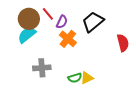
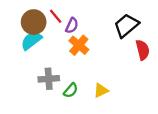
black trapezoid: (93, 22) -> (126, 26), moved
green semicircle: (75, 78) -> (71, 90), moved, turned -32

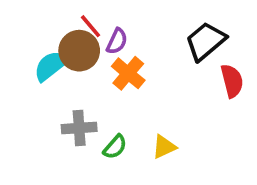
brown circle: (34, 22) -> (79, 51), moved

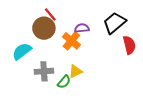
purple semicircle: (117, 41) -> (82, 28), moved, turned -120
cyan semicircle: (51, 66) -> (22, 51), moved
yellow triangle: (164, 147) -> (76, 71), moved

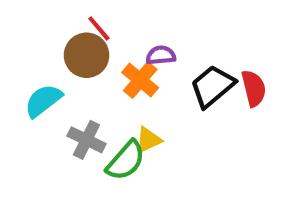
black trapezoid: (115, 23) -> (212, 86), moved
gray cross: (44, 71) -> (87, 140), turned 30
green semicircle: (64, 82) -> (126, 160), size x1.5

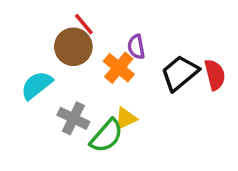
purple semicircle: (161, 55) -> (136, 47), turned -95

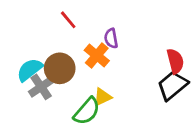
brown circle: (73, 47) -> (60, 68), moved
black trapezoid: (180, 73) -> (172, 85), moved
gray cross: (73, 118) -> (41, 87), moved, turned 30

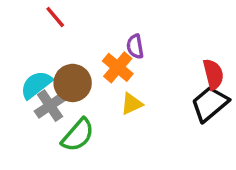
red line: (68, 20) -> (55, 17), moved
yellow triangle: (102, 97) -> (132, 104), moved
green semicircle: (87, 111) -> (78, 135), moved

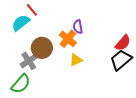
red semicircle: (213, 74) -> (123, 43), turned 54
cyan semicircle: (36, 85) -> (21, 23), moved
green semicircle: (78, 135) -> (21, 84), moved

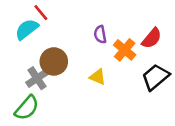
orange cross: (68, 39) -> (125, 50), moved
red semicircle: (123, 43) -> (152, 38), moved
yellow triangle: (76, 60) -> (98, 77), turned 48

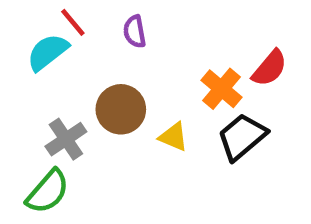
purple semicircle: (100, 34) -> (135, 32), moved
brown circle: (54, 61) -> (121, 109), moved
black trapezoid: (156, 77) -> (242, 137), moved

